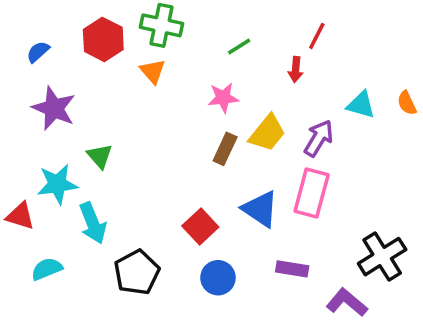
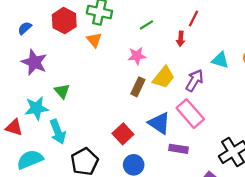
pink rectangle: (312, 193) -> (190, 114), turned -56
cyan semicircle: (47, 269) -> (30, 159), size x1.4
purple rectangle: (292, 269) -> (179, 149), moved

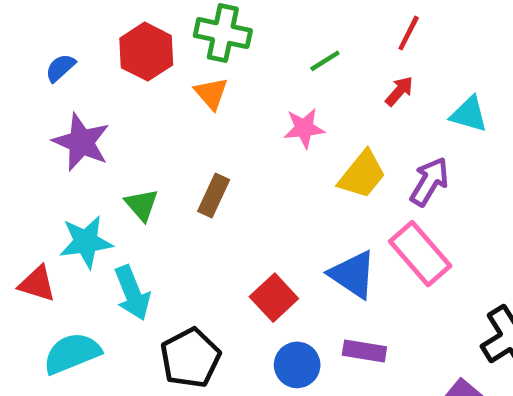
red line: (193, 18) -> (409, 33), moved
red arrow: (181, 39) -> (399, 91), turned -144
cyan triangle: (220, 60) -> (469, 114), moved
brown rectangle: (138, 87) -> (214, 195), moved
purple rectangle: (179, 149) -> (364, 351), moved

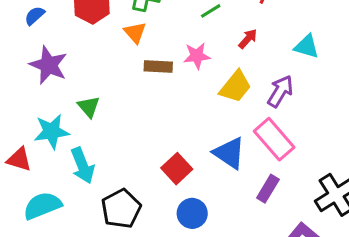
red arrow: (399, 91) -> (248, 39), moved
brown rectangle: (214, 195) -> (158, 67), moved, turned 68
purple rectangle: (364, 351) -> (268, 189), moved, turned -68

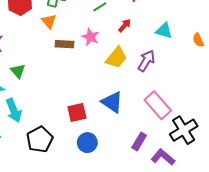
pink star: (197, 56) -> (90, 37), turned 30
pink rectangle: (274, 139) -> (158, 105), moved
red square: (177, 169) -> (77, 113), turned 30
purple rectangle: (268, 189) -> (139, 142), moved

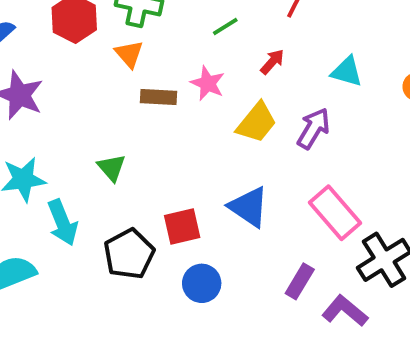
green triangle: (18, 71) -> (111, 168), moved
black pentagon: (40, 139) -> (129, 254), moved

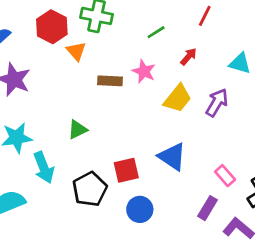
orange triangle: (129, 54) -> (76, 51), moved
green triangle: (111, 168) -> (78, 130), turned 45
pink rectangle: (335, 213) -> (225, 176), moved, size x0.6

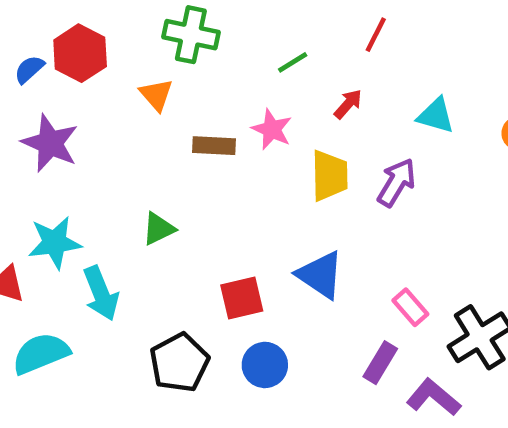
red hexagon: (52, 27) -> (80, 53), moved
yellow trapezoid: (178, 98) -> (330, 176), turned -40
black pentagon: (90, 189) -> (179, 363), moved

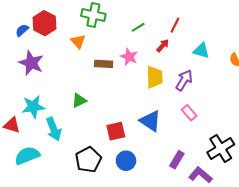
red line: (376, 35) -> (175, 25), moved
pink rectangle: (410, 307) -> (189, 113), moved

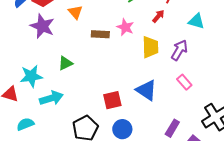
purple star: (31, 63) -> (42, 26), moved
green triangle: (79, 101) -> (65, 63), moved
cyan arrow: (54, 129) -> (51, 98), turned -85
cyan semicircle: (27, 156) -> (25, 124), size x0.7

